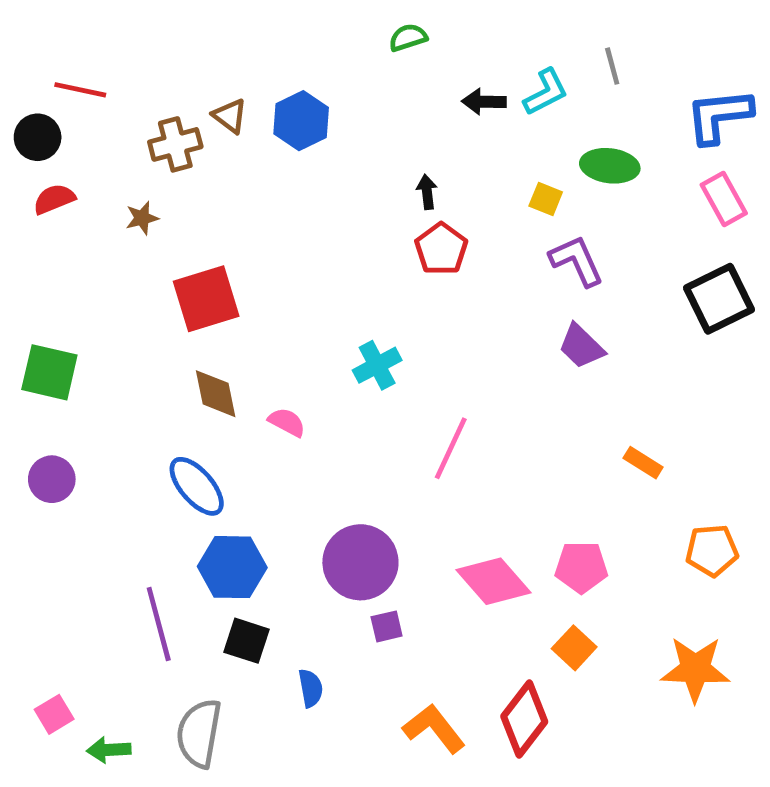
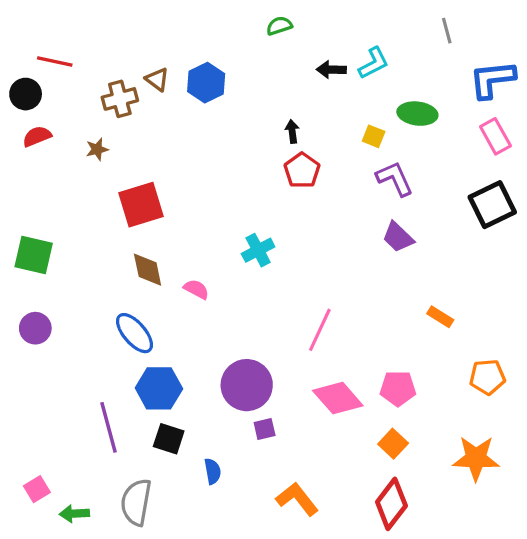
gray line: (612, 66) -> (447, 31), moved
pink line: (451, 448) -> (320, 330), moved
red diamond: (524, 719) -> (391, 504), moved

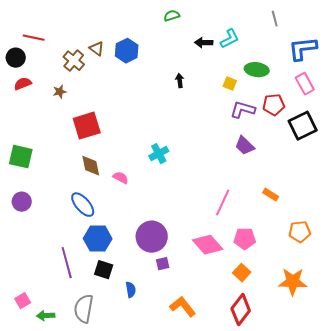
brown cross: (120, 99) -> (74, 61), turned -35
red pentagon: (302, 170) -> (274, 105), moved, turned 30
purple L-shape: (395, 179) -> (243, 110), turned -50
pink line: (320, 330) -> (223, 203), moved

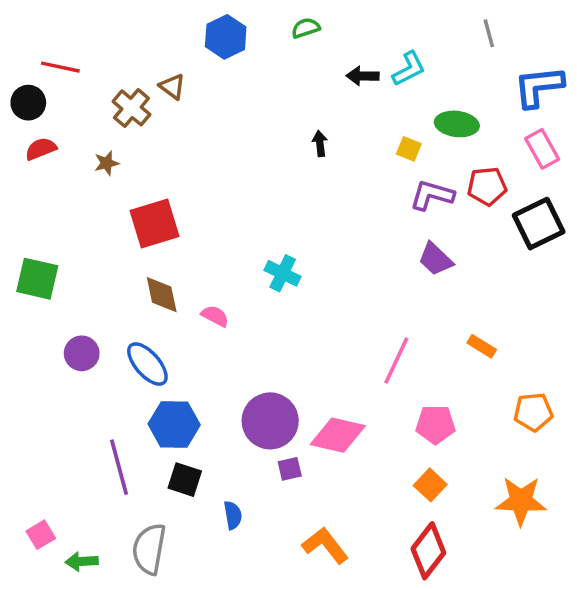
blue hexagon: (127, 51) -> (226, 37), moved
cyan cross: (159, 154) -> (283, 273), turned -36
purple circle: (22, 202) -> (82, 353), moved
pink diamond: (208, 245) -> (338, 435), moved, turned -36

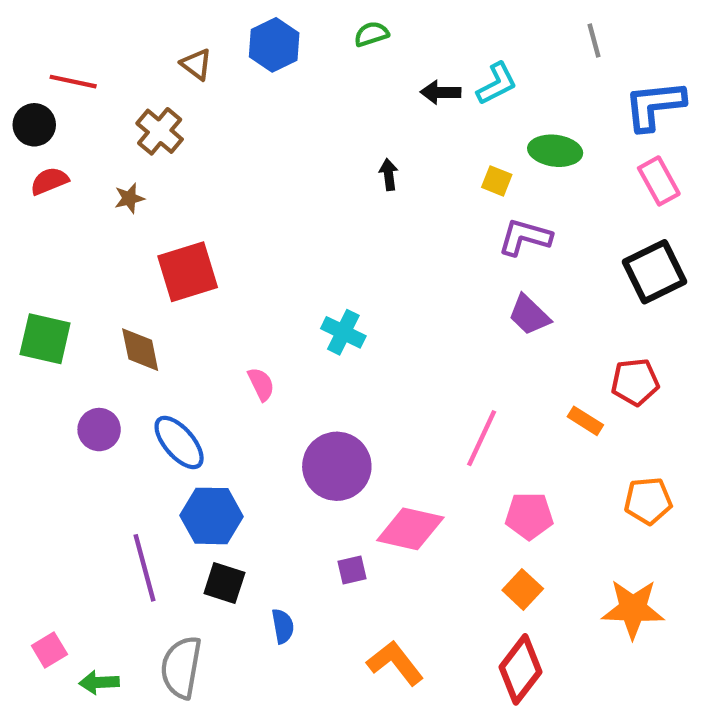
brown triangle: (172, 87) -> (196, 64), moved
red pentagon: (487, 186) -> (635, 382), moved
brown diamond: (162, 295) -> (140, 350), moved
pink semicircle: (215, 316) -> (261, 384), turned 36
purple circle: (270, 421) -> (337, 466), moved

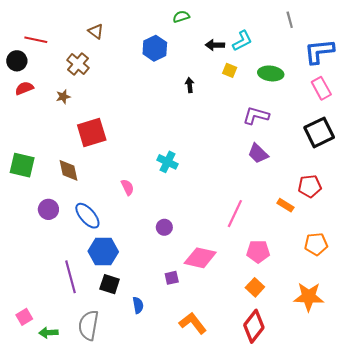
blue hexagon: (274, 45) -> (155, 48), moved
yellow square: (497, 181) -> (230, 70), moved
purple circle: (337, 466) -> (164, 227), size x0.5

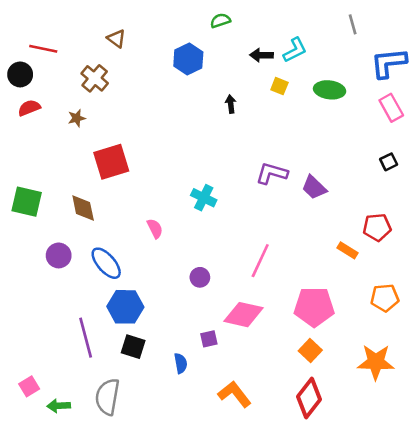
purple L-shape: (256, 116) -> (272, 173), moved
black square: (319, 132) -> (389, 162), size x0.5
pink line: (235, 214) -> (260, 261), moved
pink pentagon: (258, 251) -> (314, 307), size x1.4
blue semicircle: (138, 305) -> (181, 363), moved

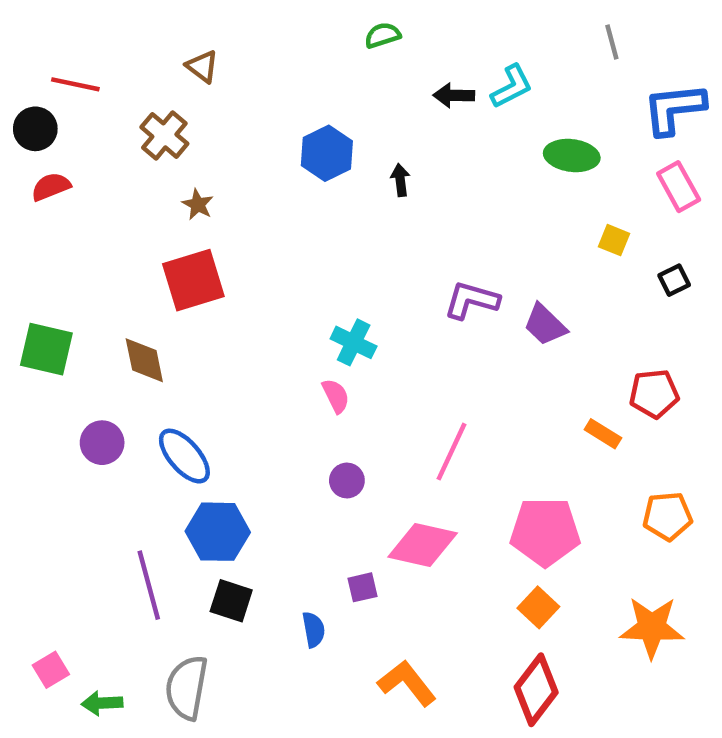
blue hexagon: (188, 59) -> (327, 153), moved
yellow square: (279, 86) -> (614, 240), moved
brown star: (77, 118) -> (198, 204), moved, turned -30
pink semicircle: (155, 229) -> (336, 396), moved

